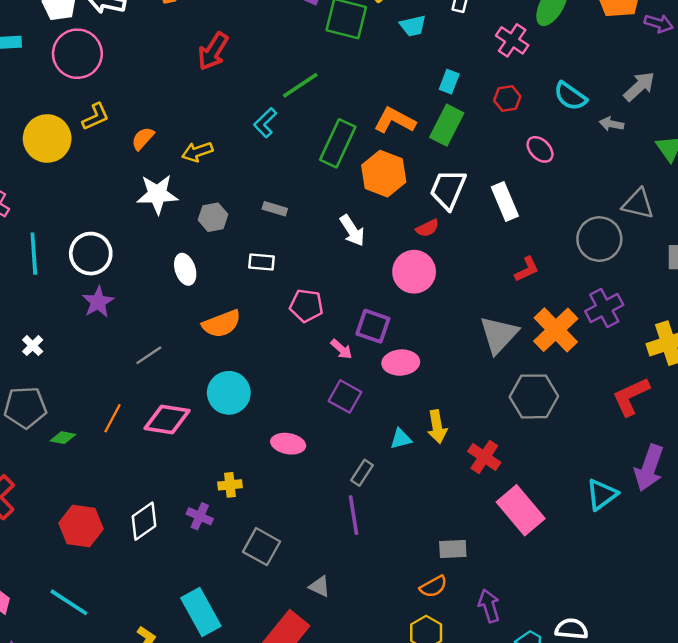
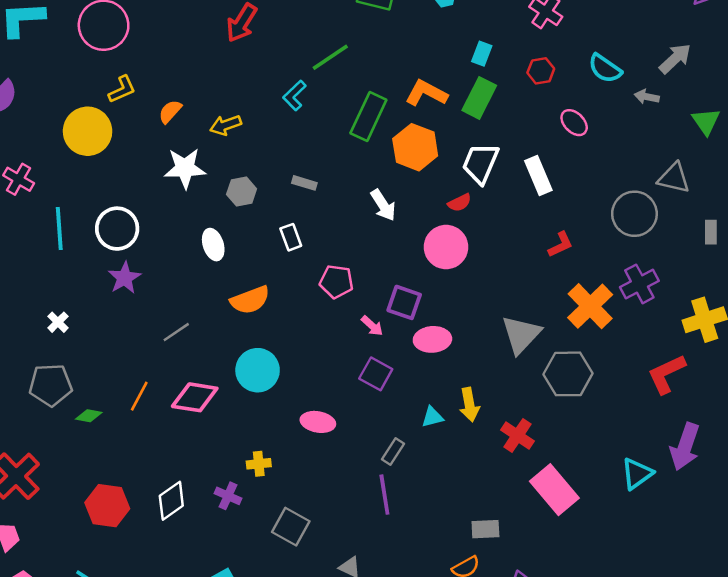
yellow circle: (47, 138) -> (88, 131), moved
white rectangle: (261, 262) -> (291, 237), turned 65
gray triangle: (499, 335) -> (521, 334), moved

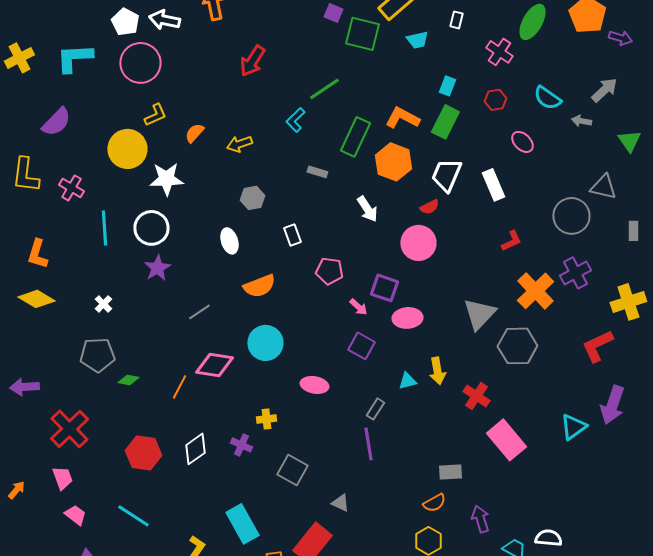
white star: (185, 168) -> (166, 179), moved
gray rectangle: (304, 183) -> (317, 172), moved
orange line: (139, 396) -> (179, 387), moved

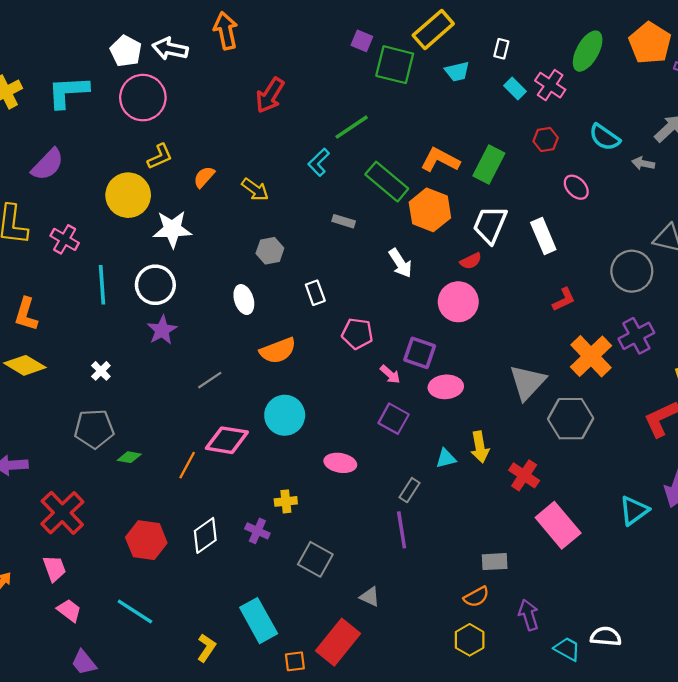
cyan rectangle: (447, 86) -> (515, 88), moved, turned -66
green rectangle: (355, 137) -> (387, 182), turned -75
yellow arrow: (239, 144) -> (255, 189), turned -125

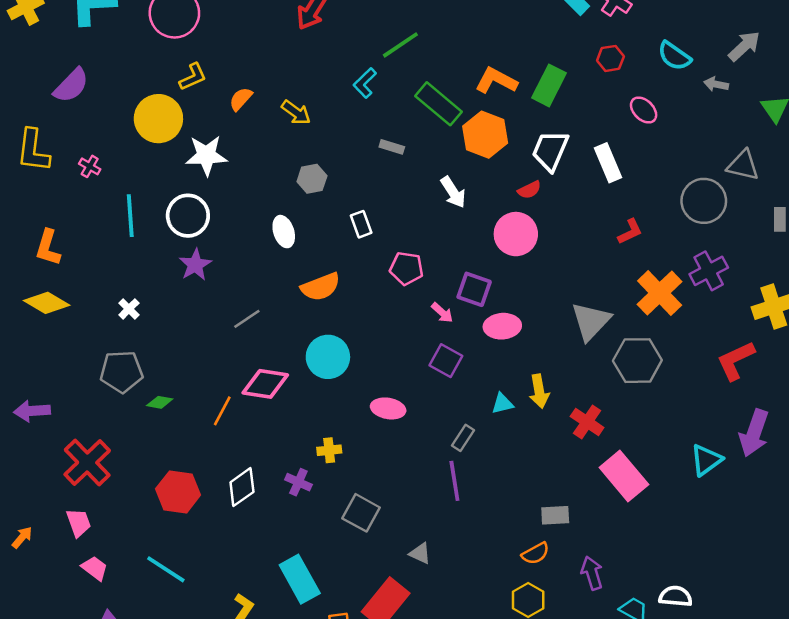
pink cross: (65, 239) -> (90, 166), size x0.7

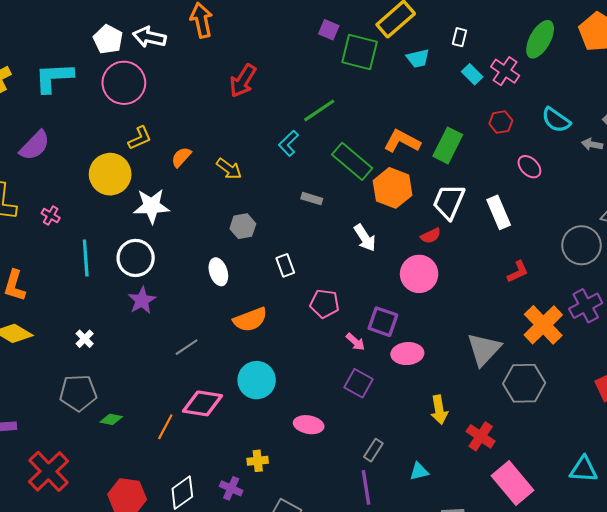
cyan triangle: (502, 404) -> (419, 471), moved
cyan triangle: (706, 460) -> (584, 469), turned 40

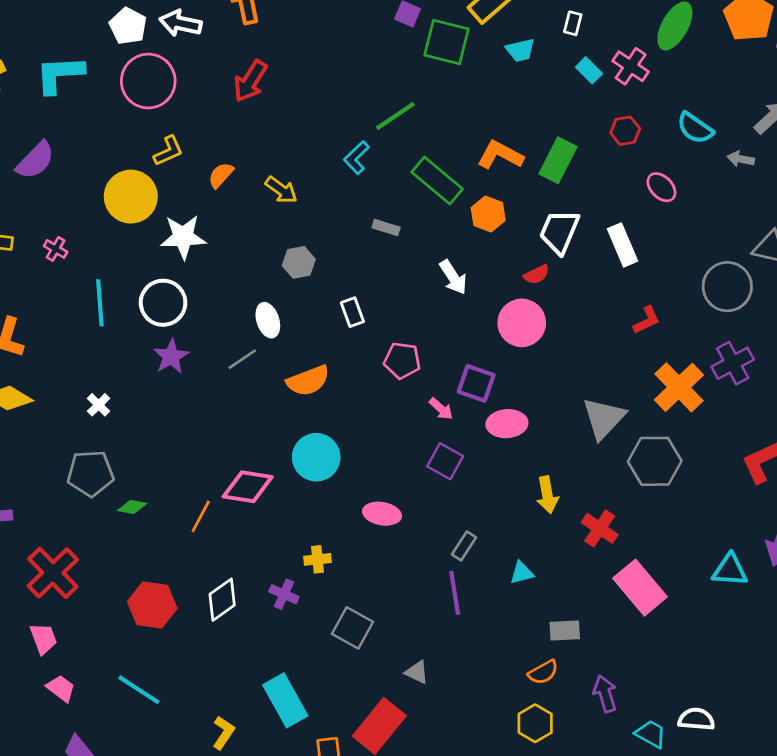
red arrow: (243, 81) -> (250, 81), moved
orange hexagon: (393, 188) -> (488, 214), size x0.7
gray line: (187, 347) -> (242, 359), moved

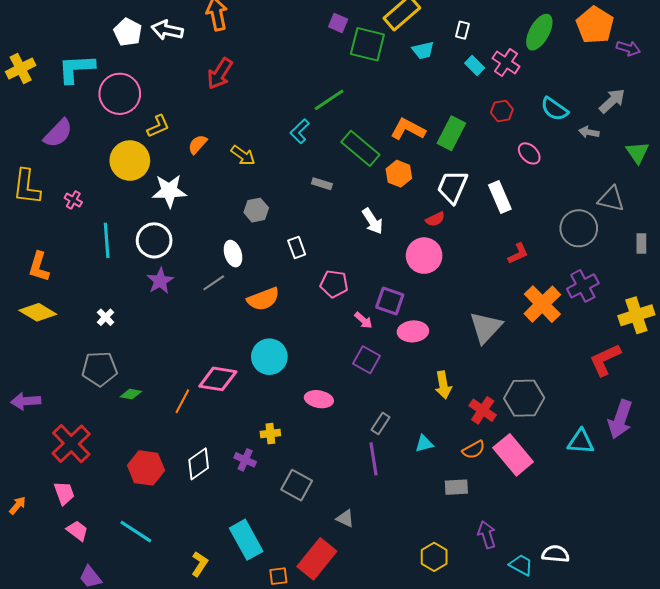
pink circle: (148, 81) -> (120, 94), moved
gray hexagon: (655, 461) -> (524, 398), moved
orange semicircle: (543, 672) -> (474, 450), moved

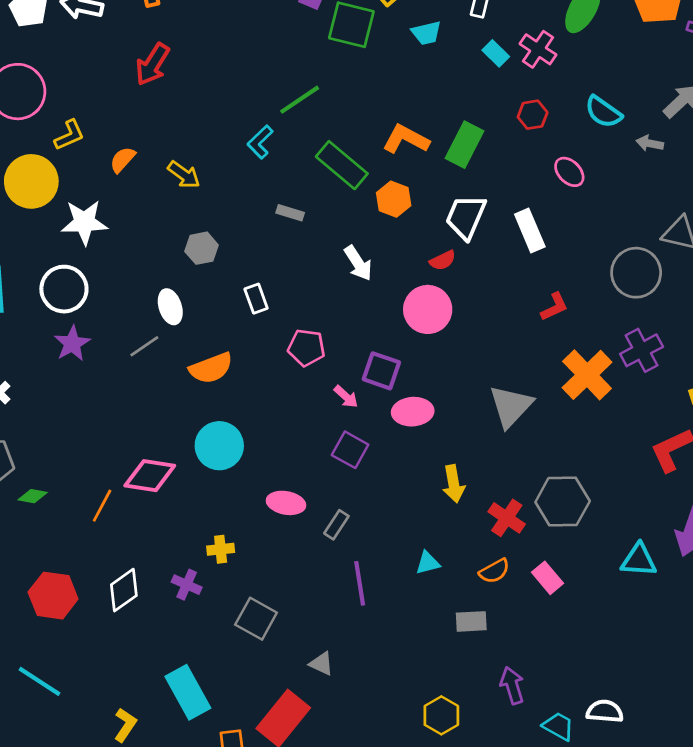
gray rectangle: (381, 423) -> (336, 525), moved
pink rectangle: (513, 455) -> (548, 578), size x0.6

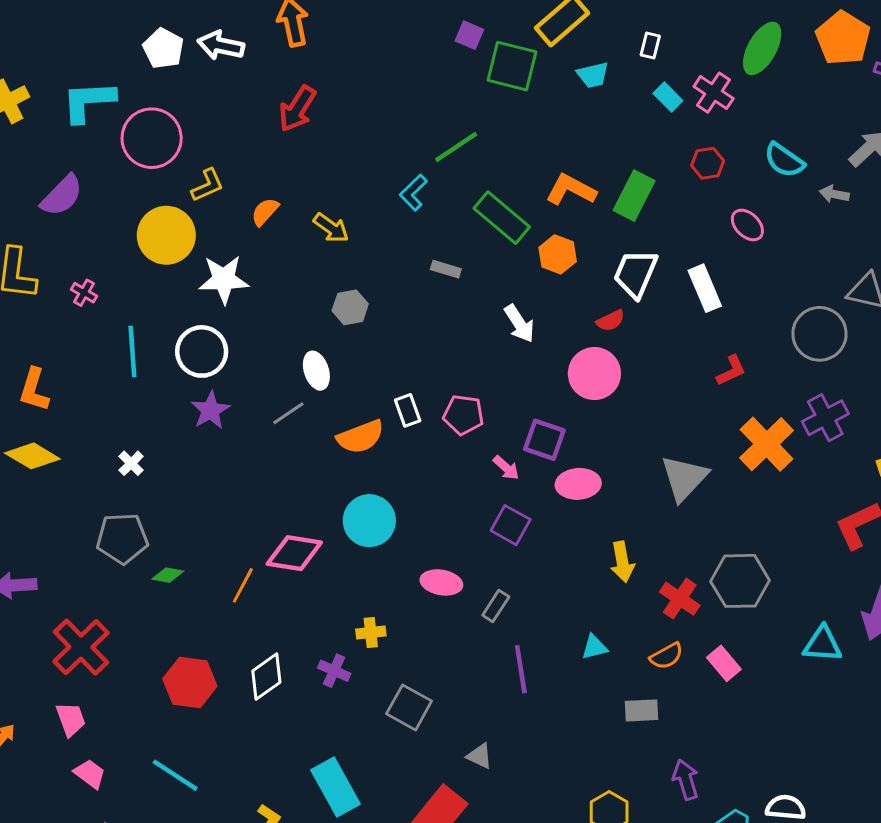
white rectangle: (256, 299) -> (408, 410), moved

